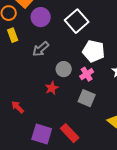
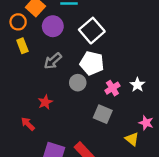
white pentagon: (94, 51) -> (92, 63), moved
pink cross: (87, 74) -> (112, 88), moved
red star: (52, 88) -> (45, 102), moved

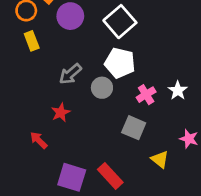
gray arrow: (53, 61) -> (70, 74), moved
yellow triangle: (132, 139) -> (160, 159), moved

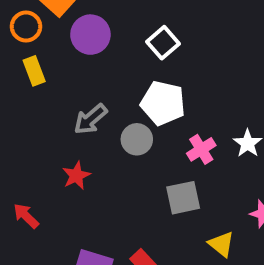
white square: (120, 22) -> (163, 43), size x0.7
gray square: (134, 128) -> (183, 198), turned -35
red arrow: (39, 140) -> (26, 216), moved

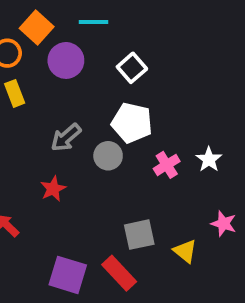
gray square: (183, 198) -> (139, 235), moved

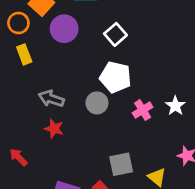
gray arrow: (66, 137) -> (51, 99), moved, turned 60
red star: (53, 189) -> (54, 129), turned -30

